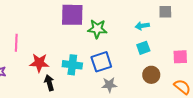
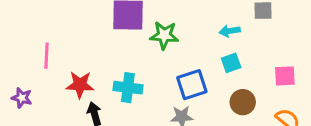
blue square: (101, 62) -> (192, 85), moved

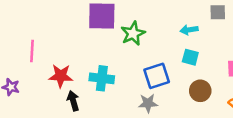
green star: (164, 35) -> (133, 33), turned -30
cyan square: (231, 63) -> (190, 57), turned 35

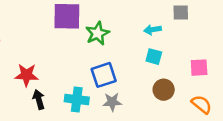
blue square: (157, 76) -> (104, 75), moved
cyan cross: (102, 78) -> (77, 99), moved

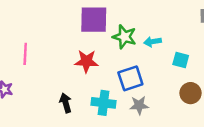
cyan arrow: (153, 30) -> (153, 42), moved
green star: (97, 33) -> (124, 37), turned -30
red star: (27, 75) -> (86, 61), moved

